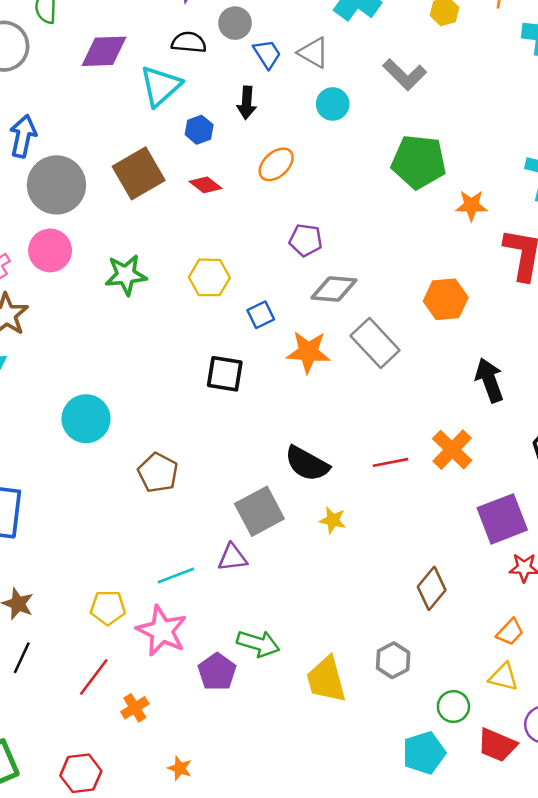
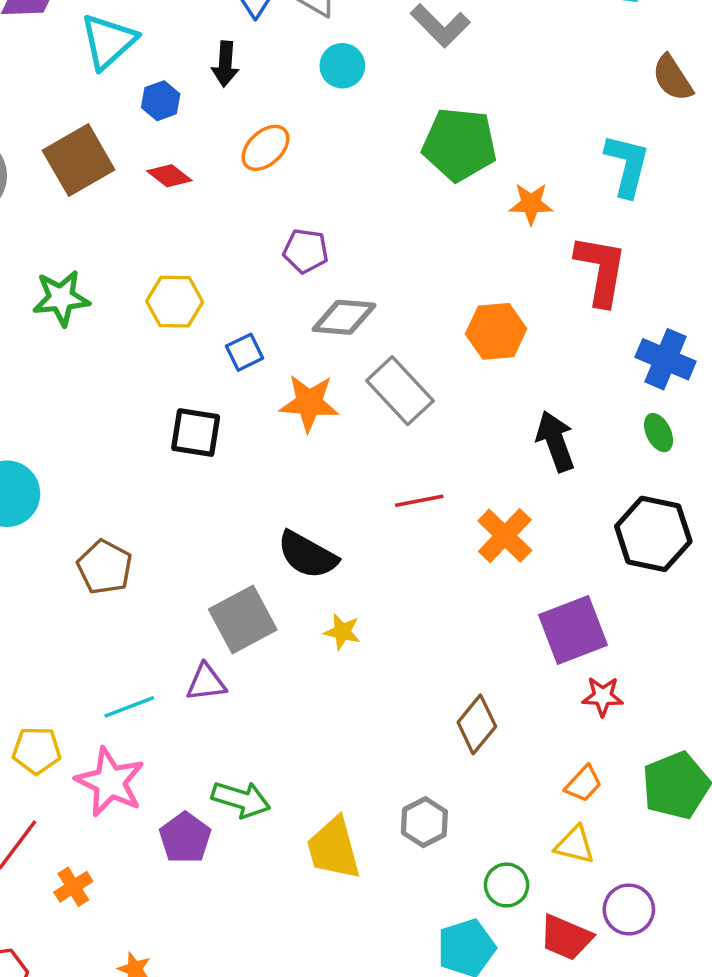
red line: (390, 462) -> (419, 501), moved

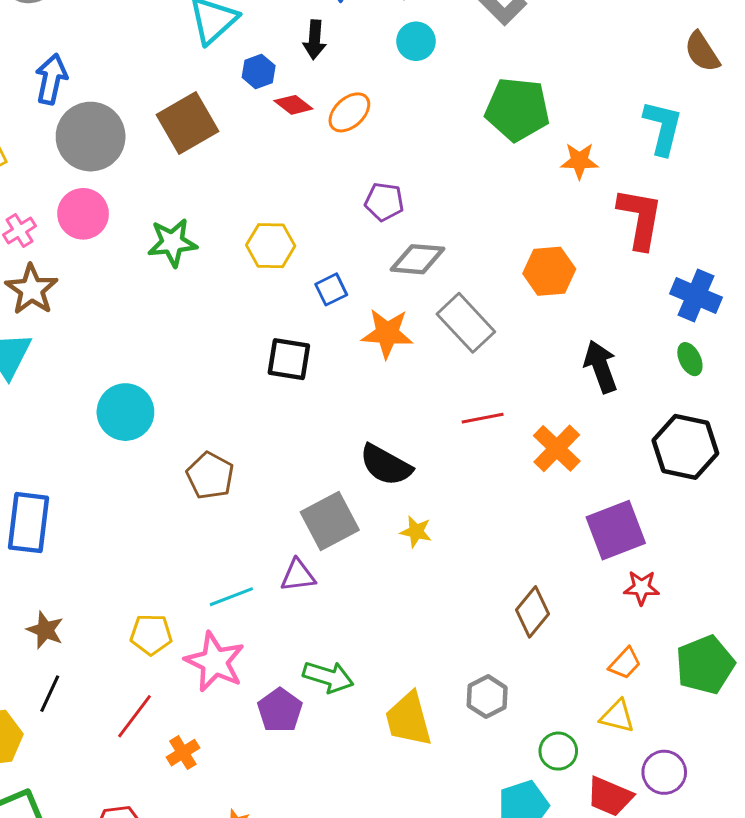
red diamond: (169, 176) -> (293, 105), moved

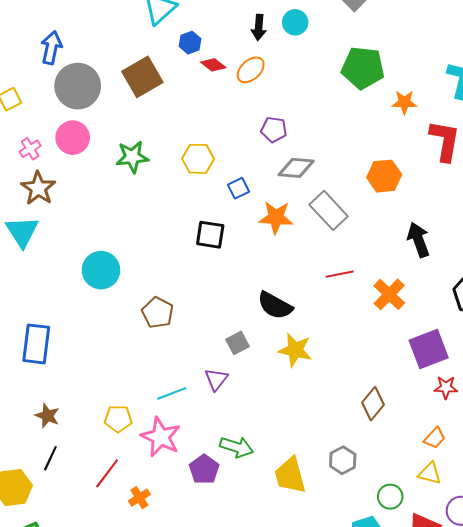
black arrow: (315, 40) -> (259, 27), moved
gray square: (330, 521) -> (237, 343), size x0.6
yellow star: (416, 532) -> (295, 350), size x1.6
purple triangle: (298, 576) -> (216, 379), turned -45

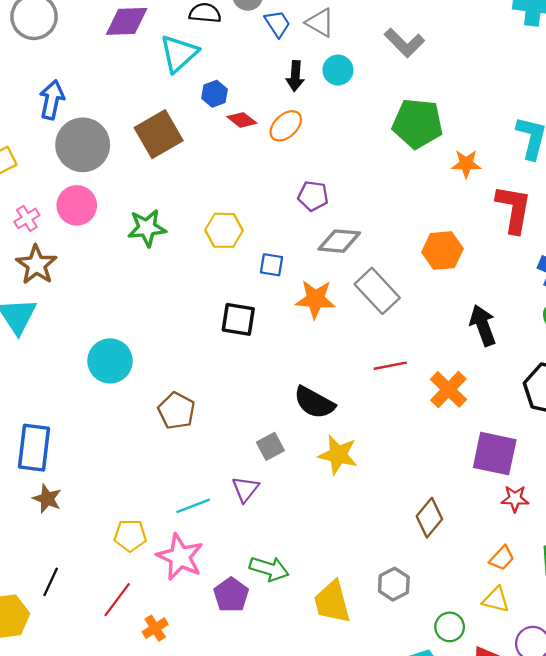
blue square: (239, 188) -> (271, 265), turned 35
purple square: (429, 349) -> (495, 454), turned 33
brown star: (47, 416) -> (47, 499), moved

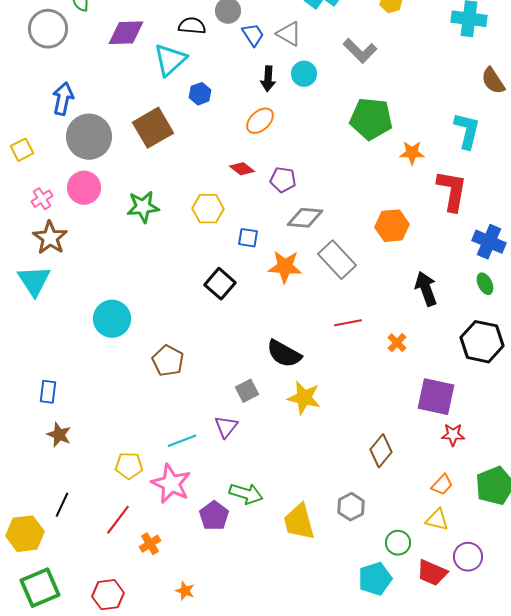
red diamond: (242, 120) -> (242, 169), moved
black square: (238, 319) -> (220, 284), turned 32
orange cross: (448, 389) -> (397, 343), size x0.6
blue rectangle: (34, 448) -> (48, 392), size x0.6

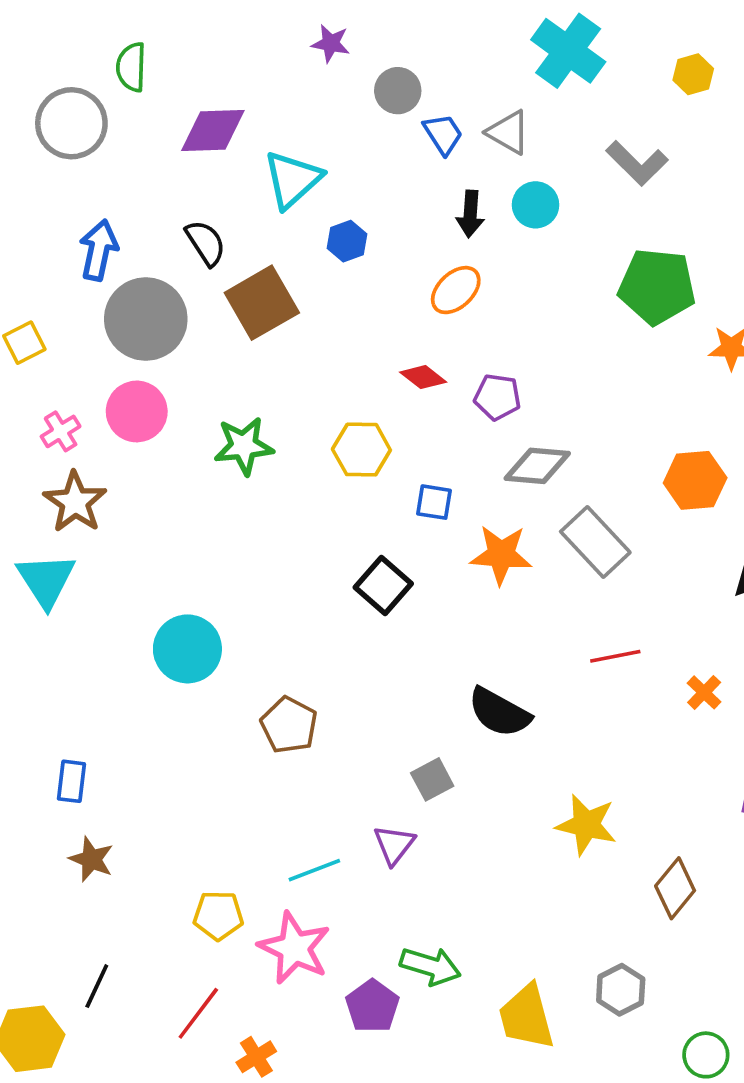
black semicircle: (192, 26) -> (206, 243), moved, turned 52
yellow star: (304, 398) -> (586, 825), moved

